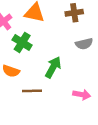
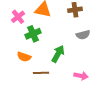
green cross: (22, 42) -> (33, 34), turned 35

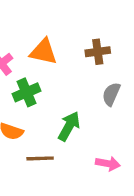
gray semicircle: (83, 35) -> (111, 94), turned 128

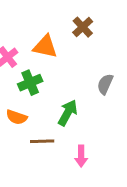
brown cross: (98, 52) -> (83, 27), moved, turned -35
pink arrow: (108, 164) -> (81, 156), moved, turned 80

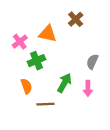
orange semicircle: (17, 117) -> (26, 86), turned -128
pink arrow: (81, 156) -> (88, 88), moved

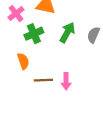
green arrow: (64, 83) -> (67, 32), moved
pink arrow: (88, 88) -> (66, 81), moved

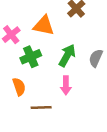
pink arrow: (66, 81) -> (66, 85), moved

